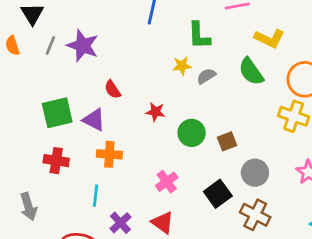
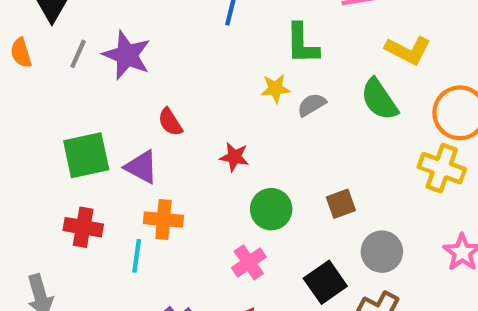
green circle: (192, 133) -> (271, 209), moved
cyan line: (96, 196) -> (137, 256), moved

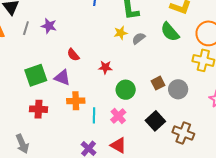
purple star: (127, 55) -> (49, 26), size x0.7
gray circle: (382, 252) -> (178, 89), moved
cyan line: (137, 256) -> (94, 115), moved

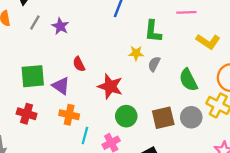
green semicircle: (170, 32) -> (188, 80), moved
gray semicircle: (139, 38) -> (154, 64), turned -40
red star: (105, 67) -> (110, 86), size x1.6
brown square: (158, 83) -> (163, 118), size x1.5
gray circle: (178, 89) -> (191, 117), moved

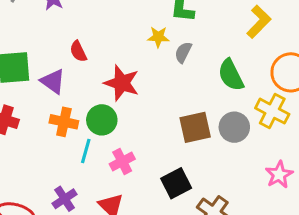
yellow L-shape: (208, 42) -> (259, 22), turned -80
green circle: (126, 116) -> (102, 120), moved

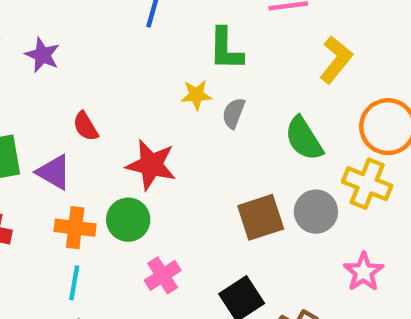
cyan line: (86, 151) -> (74, 283), moved
pink star: (279, 175) -> (364, 272), moved

